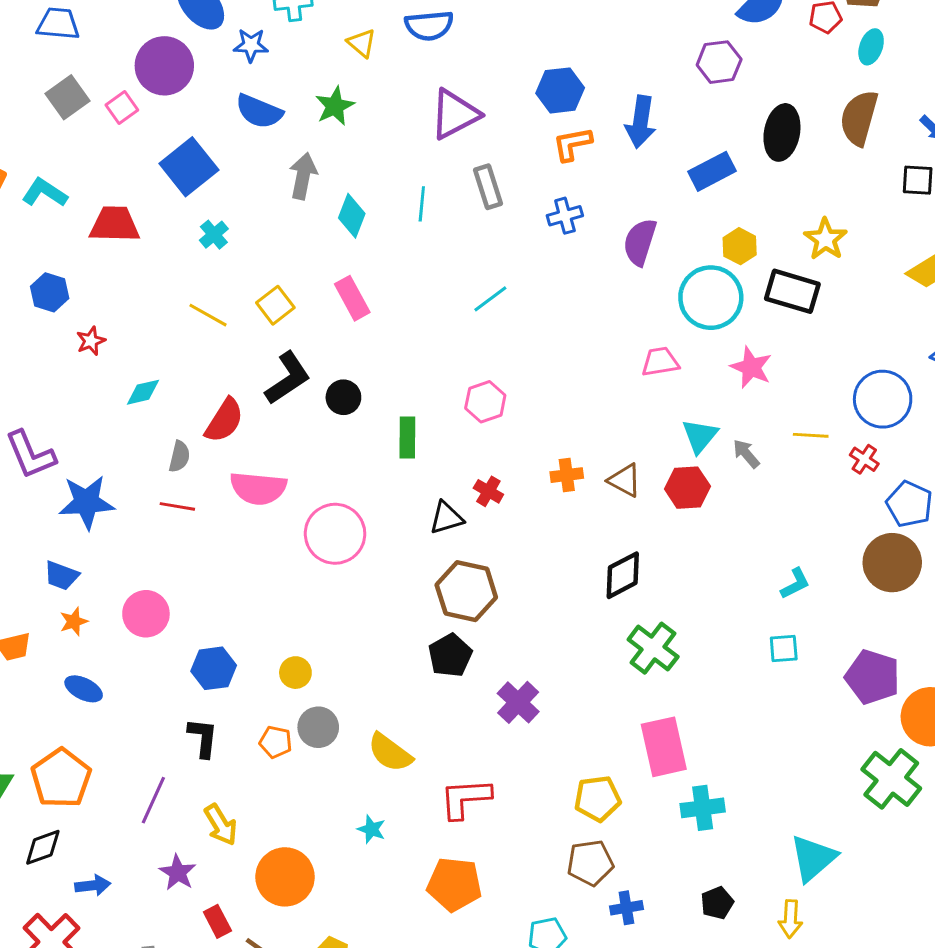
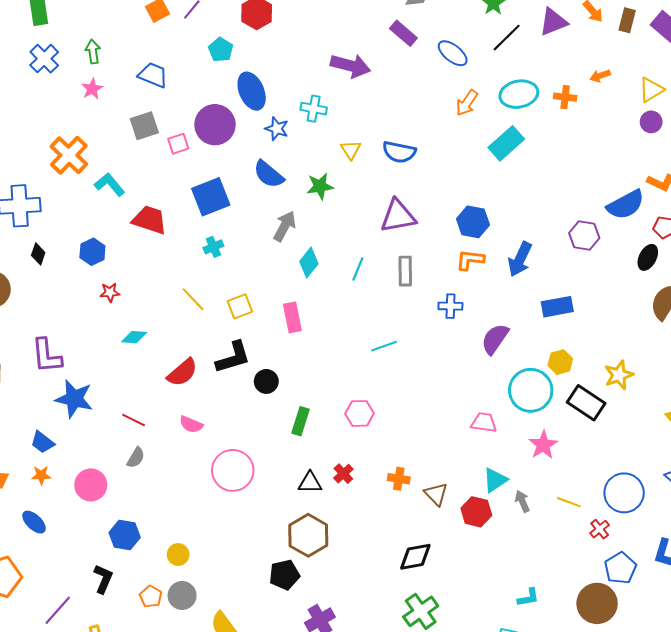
black ellipse: (782, 132) -> (648, 257), moved, size x0.7
gray semicircle: (179, 457) -> (136, 458), moved
pink semicircle: (258, 488) -> (191, 424), size x0.6

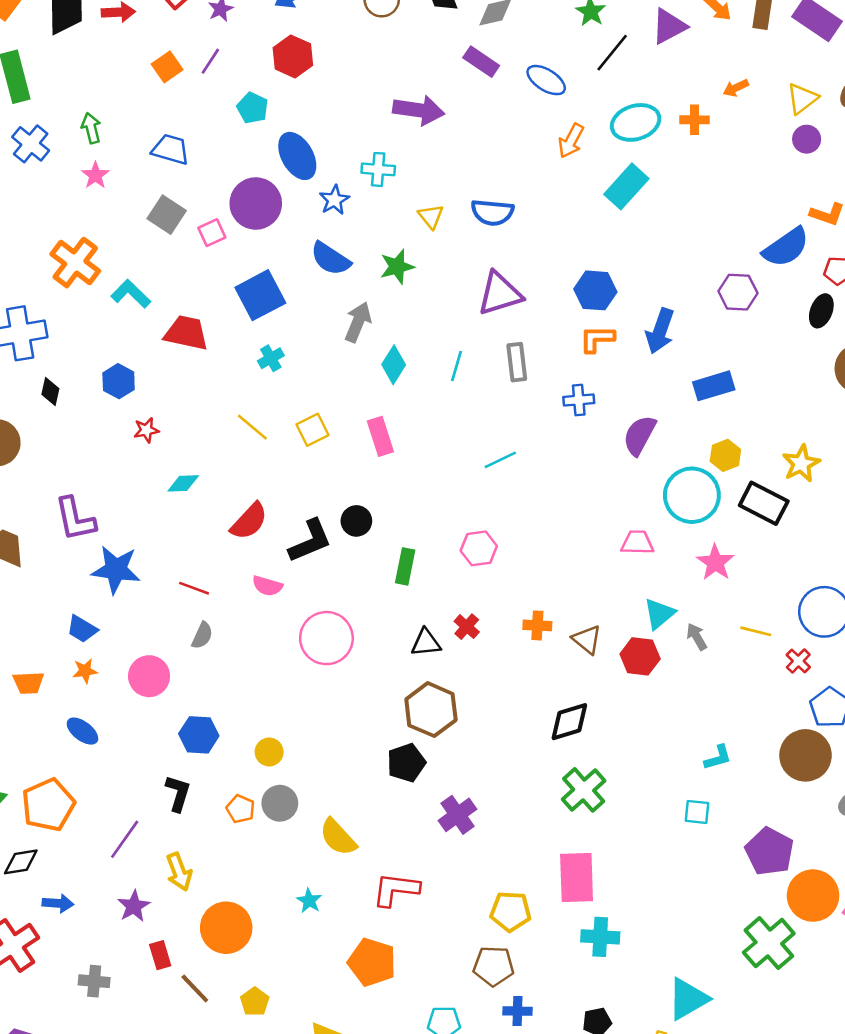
gray square: (144, 126) -> (167, 215), turned -32
blue star: (277, 129) -> (334, 200), turned 30
black L-shape: (233, 357) -> (310, 541), moved

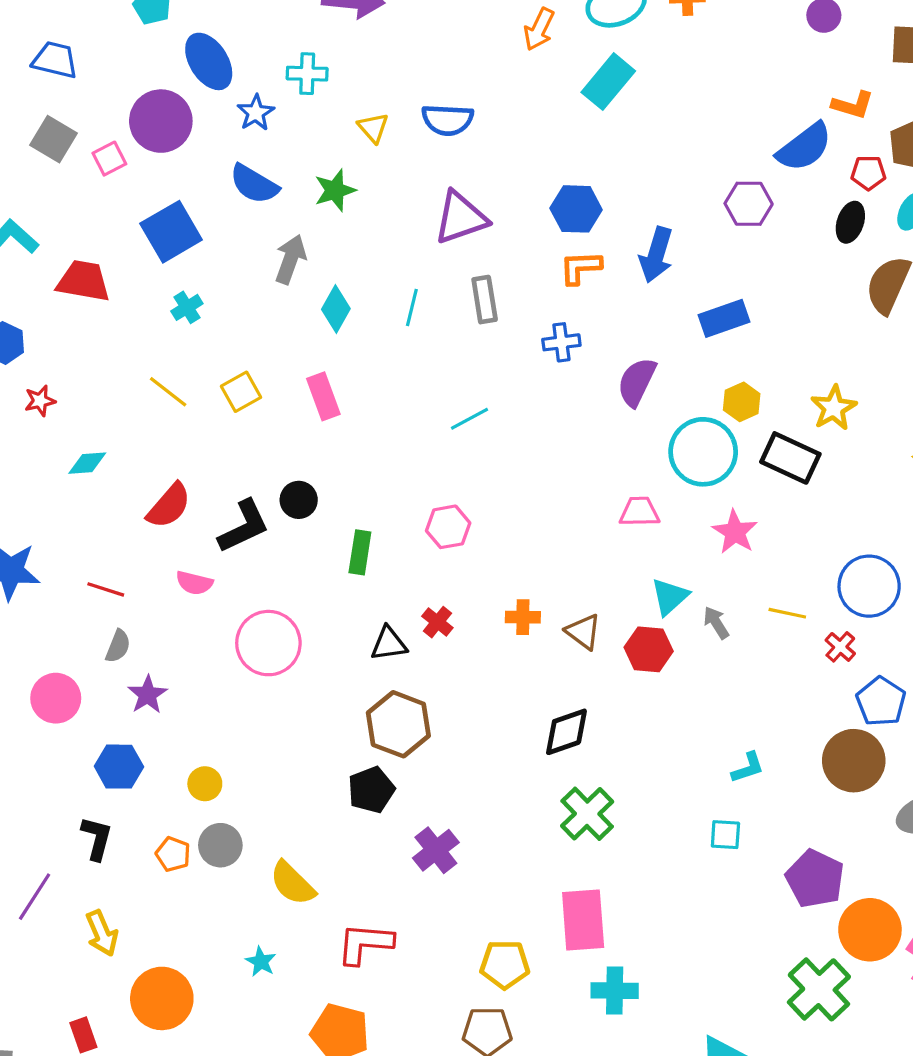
purple star: (134, 906) -> (148, 695), moved

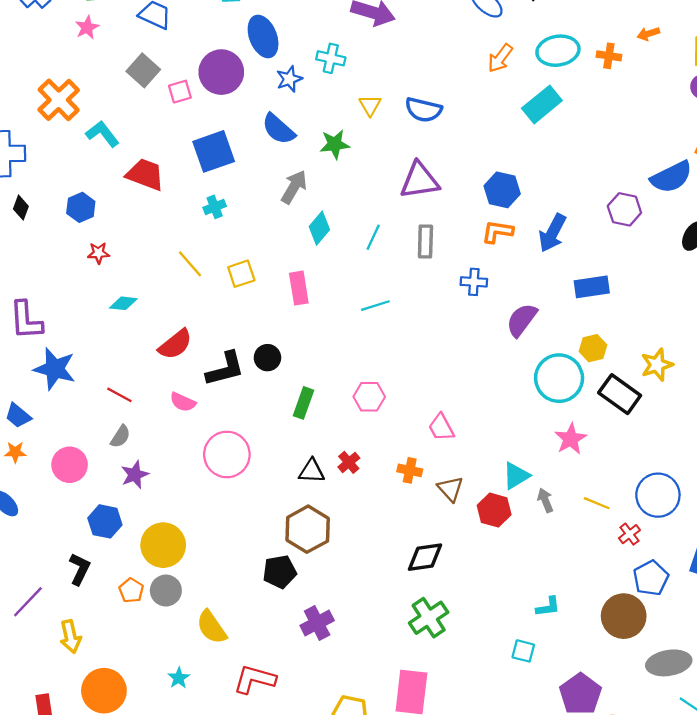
cyan line: (470, 419) -> (375, 306), moved
pink trapezoid: (639, 512) -> (441, 427), moved, turned -128
yellow circle: (205, 784) -> (163, 545), size x1.8

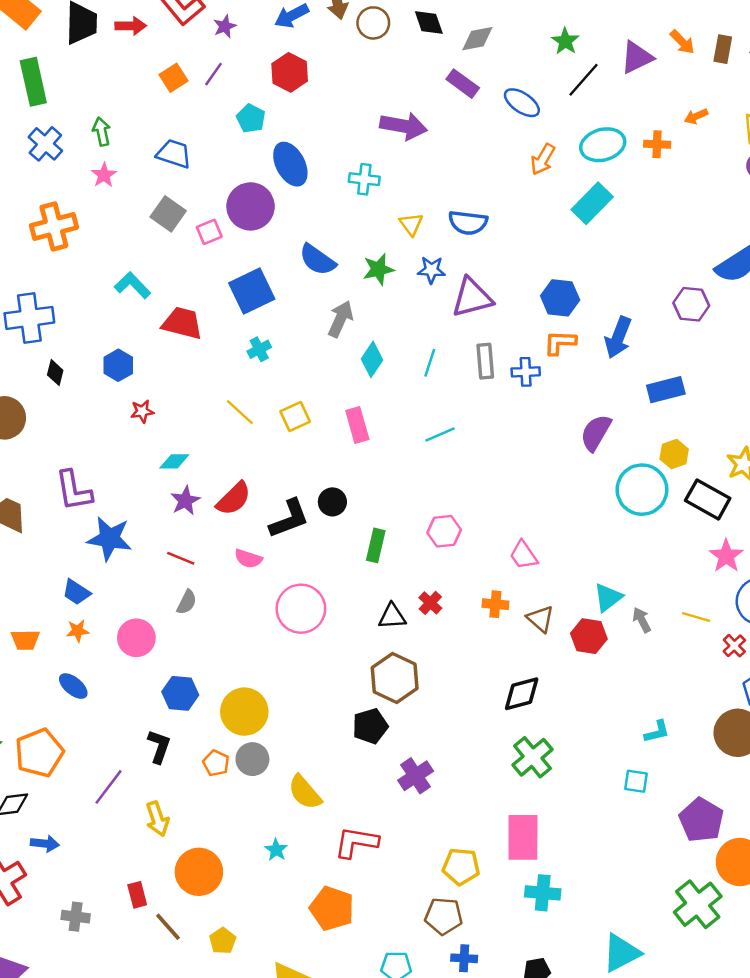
blue star: (289, 79) -> (431, 270), moved, turned 30
orange cross: (59, 100) -> (54, 226), moved, turned 36
blue cross: (474, 282) -> (526, 372), moved
pink star: (571, 439) -> (726, 556), moved
purple star: (135, 475) -> (185, 501), moved

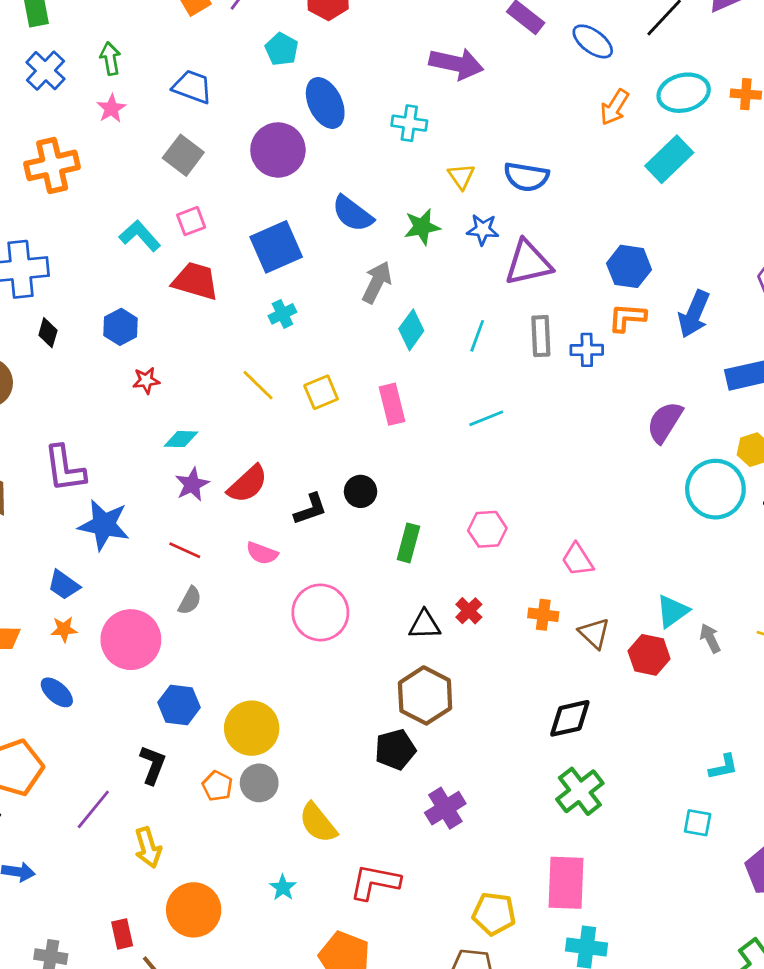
pink square: (209, 232) -> (191, 221), moved
black L-shape: (289, 519) -> (310, 509), size x0.7
pink circle: (136, 638) -> (131, 640), size x1.4

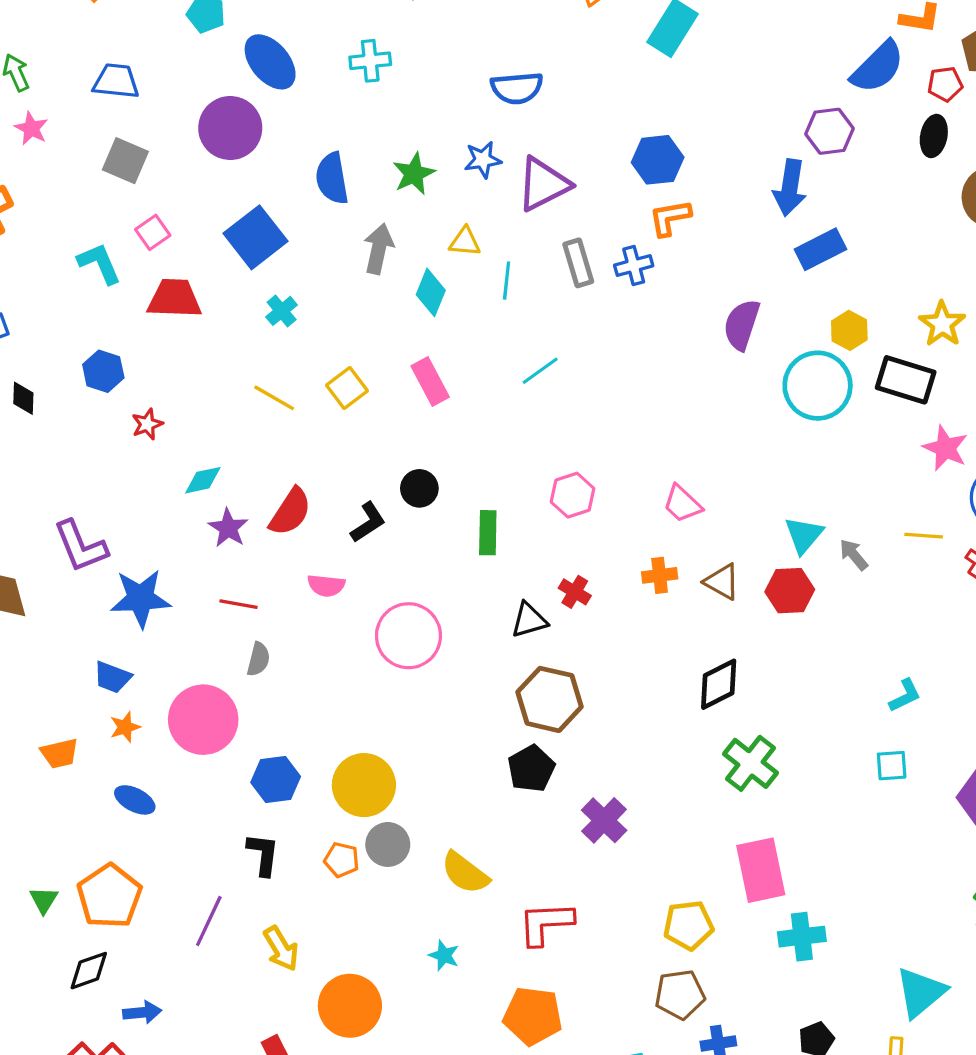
yellow triangle: (461, 176) -> (465, 242), moved, turned -36
blue semicircle: (353, 214) -> (332, 178), turned 57
cyan L-shape: (140, 236) -> (99, 263), turned 33
blue arrow: (694, 314) -> (790, 188), moved

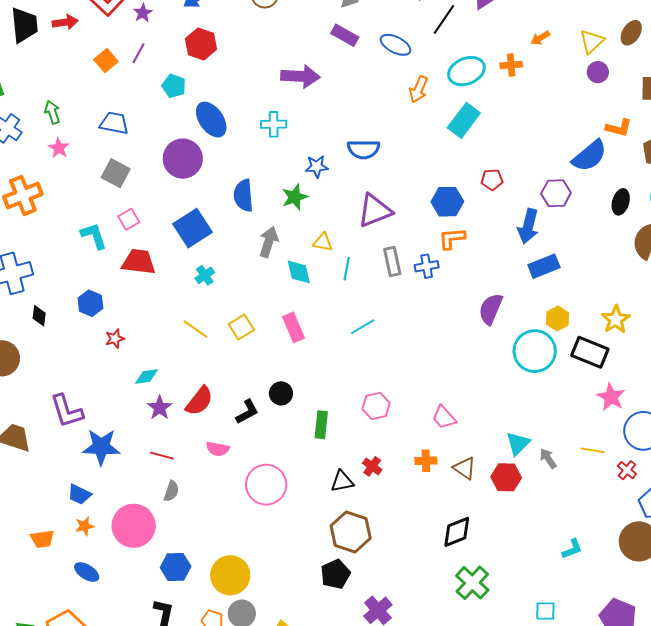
red pentagon: (945, 84) -> (492, 180), moved
blue star: (483, 160) -> (317, 166), moved
cyan diamond: (431, 292) -> (299, 272), turned -40
cyan square: (892, 766) -> (545, 611), moved

